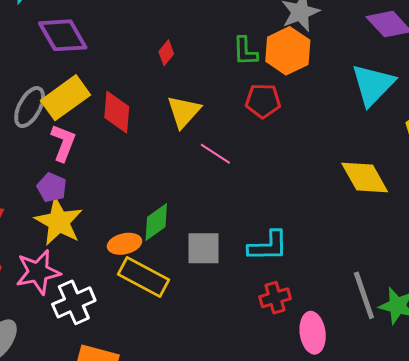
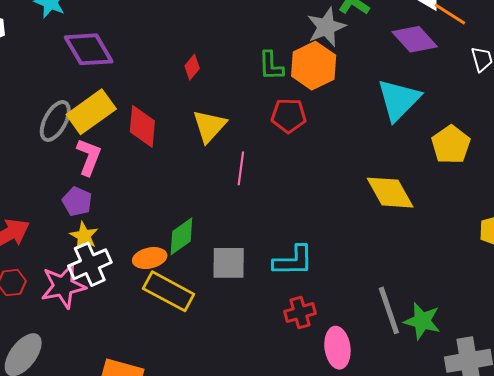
pink line: (215, 154) -> (241, 168), turned 64
yellow star: (59, 222) -> (84, 236), size x0.6
white cross: (74, 302) -> (90, 264), moved

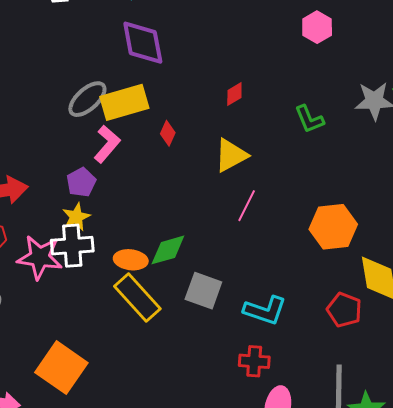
green L-shape: (271, 66) -> (309, 119), turned -40
orange hexagon: (314, 66) -> (333, 227), moved
red pentagon: (289, 116) -> (344, 310), moved
red diamond: (142, 126) -> (168, 133), size x0.6

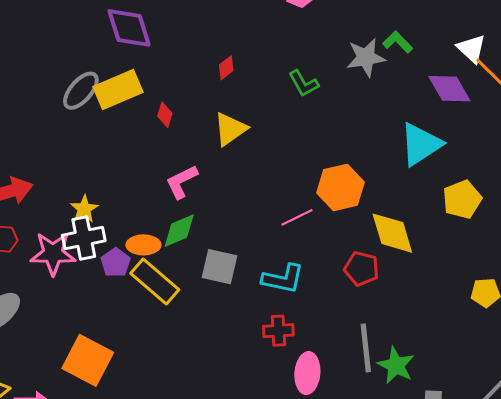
pink L-shape: (107, 144) -> (182, 182), moved, turned -150
purple pentagon: (81, 182) -> (116, 263), moved
pink line: (247, 206) -> (297, 217), moved, turned 44

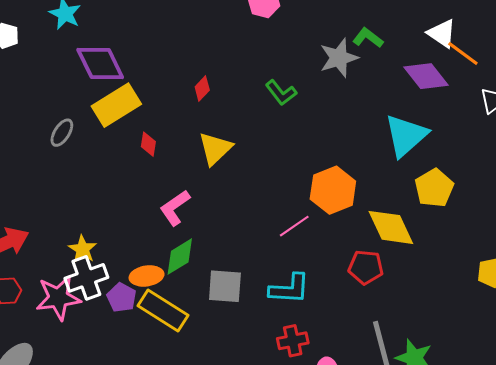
yellow rectangle: (118, 89) -> (116, 105), moved
gray ellipse: (81, 91) -> (62, 133), size x0.7
yellow pentagon: (462, 199) -> (434, 188), moved

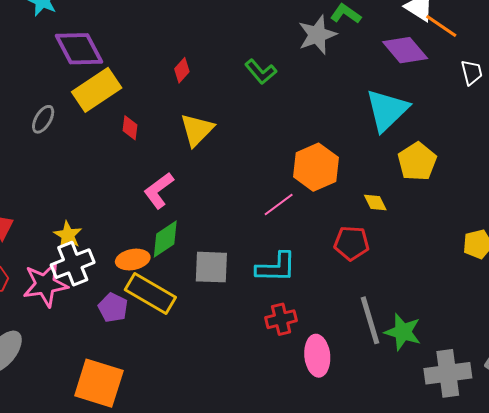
yellow diamond: (391, 227) -> (375, 203), size x0.5
purple pentagon: (122, 298) -> (113, 308), moved

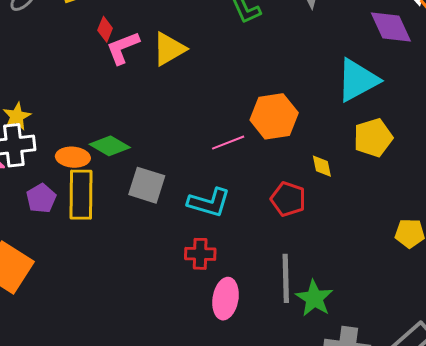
pink L-shape: (159, 190) -> (123, 48), moved
green diamond: (165, 239) -> (110, 146), turned 48
yellow rectangle: (150, 293) -> (81, 195), turned 45

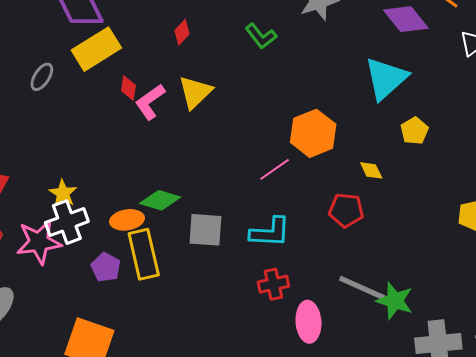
yellow pentagon: (373, 138) -> (414, 131), size x0.7
gray line: (286, 278) -> (362, 288), turned -51

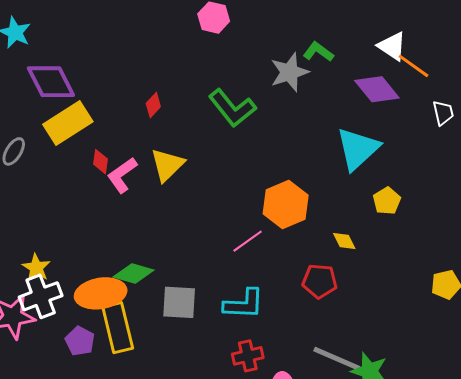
green L-shape: (261, 36) -> (232, 108), size x1.5
orange ellipse: (127, 220) -> (101, 293), size x1.5

